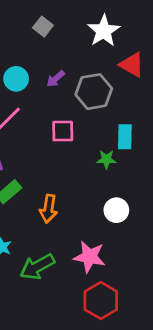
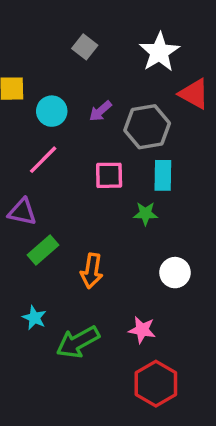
cyan rectangle: (125, 137) -> (163, 175), moved
green star: (106, 159) -> (145, 214), moved
pink star: (90, 257) -> (142, 330), size x0.7

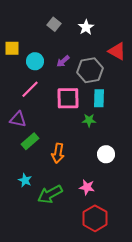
white star: (159, 52) -> (86, 27), moved, size x0.7
pink square: (109, 175) -> (68, 98), size x1.4

